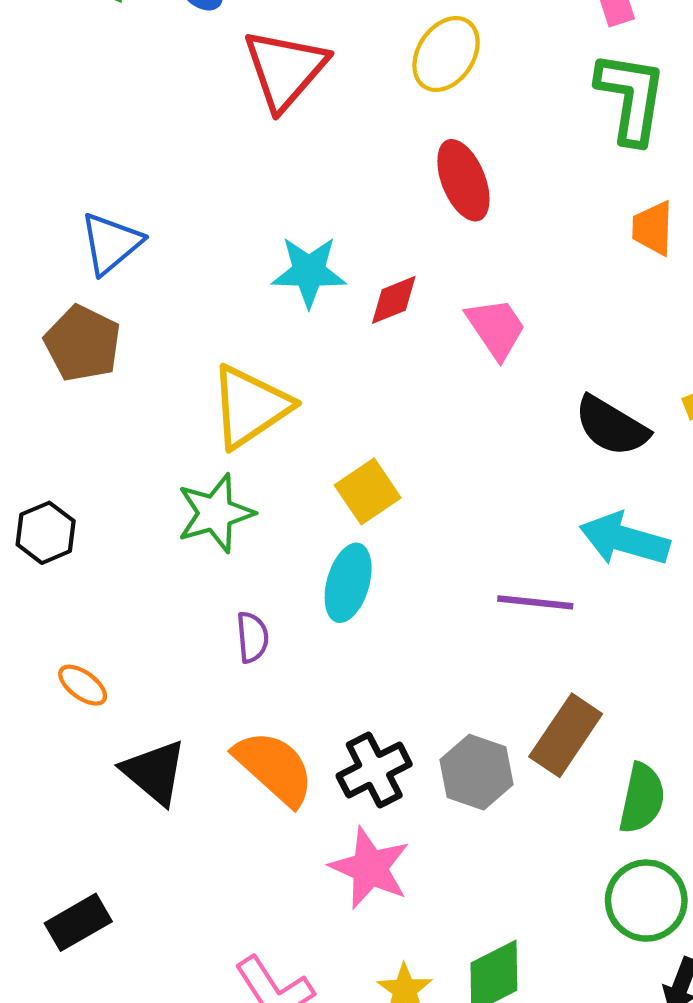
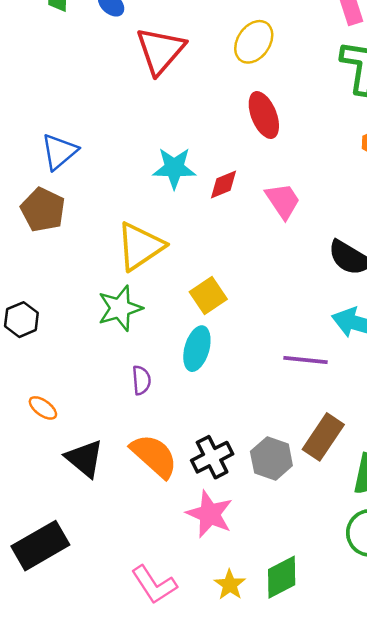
black rectangle: (78, 922) -> (40, 546), size x1.5

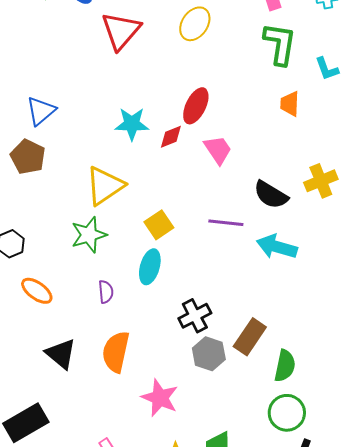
red ellipse: (264, 115) -> (196, 106), moved, turned 48
purple line: (306, 360) -> (226, 223), moved
orange ellipse: (43, 408) -> (37, 291), moved, size x1.4
orange semicircle: (154, 456) -> (116, 352), turned -120
black cross: (212, 457) -> (195, 316), moved

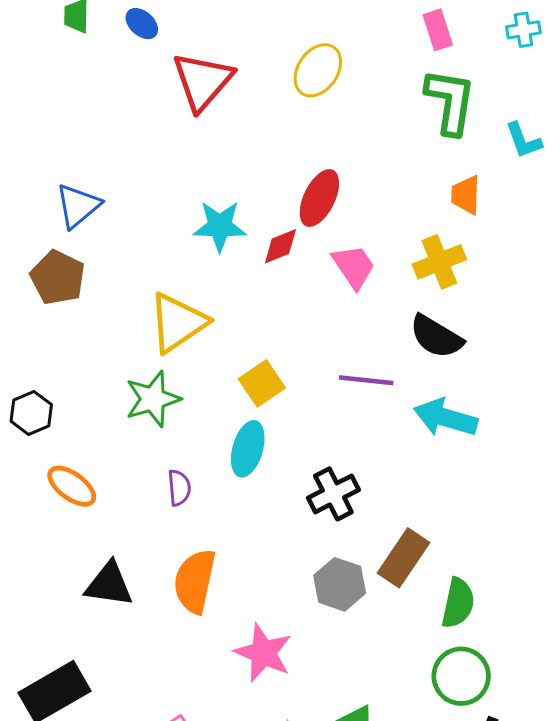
yellow cross: (321, 181) -> (439, 262), moved
black cross: (195, 316) -> (333, 494), moved
black triangle: (61, 354) -> (109, 584), turned -32

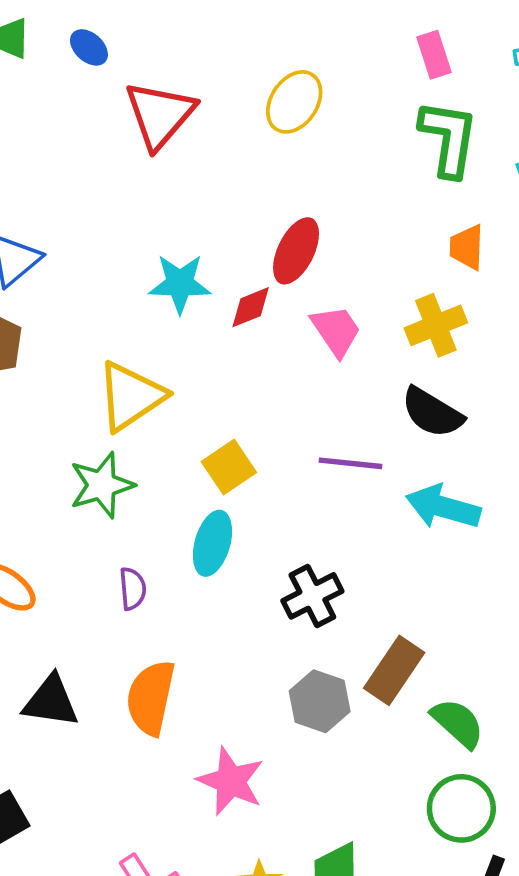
green semicircle: (458, 603) -> (458, 723), turned -60

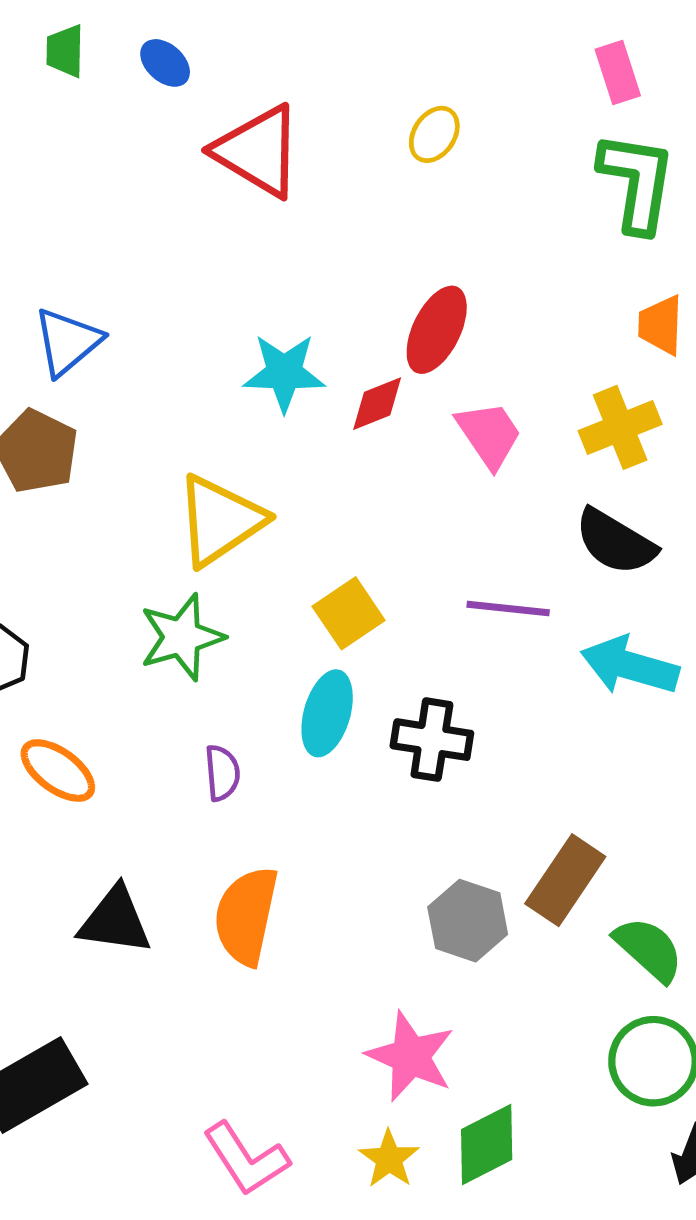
yellow ellipse: (294, 102) -> (434, 134), size x0.7
red triangle: (160, 115) -> (258, 151), turned -40
black cross: (312, 596) -> (432, 740), moved, turned 36
pink star: (231, 781) -> (410, 1056), moved

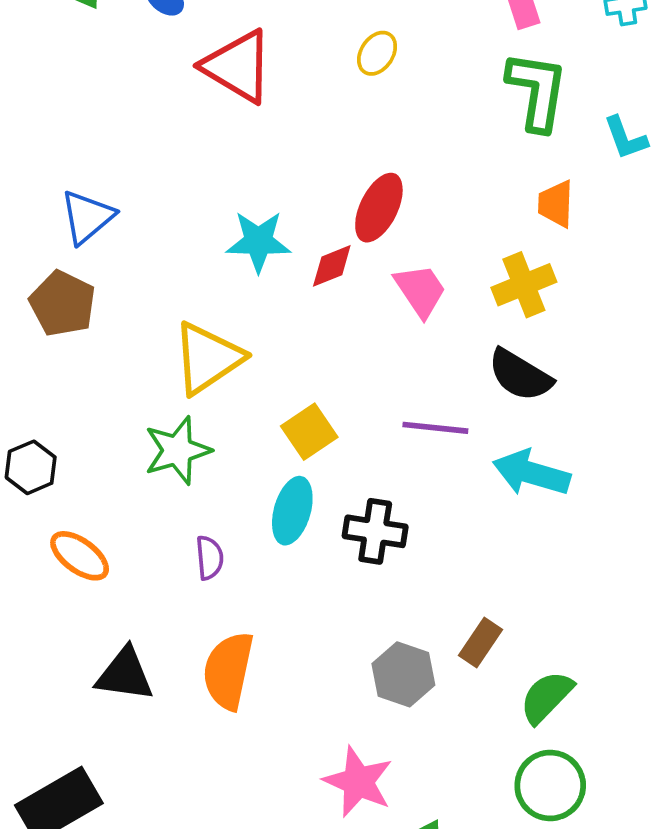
brown rectangle: (565, 880) -> (481, 642), size x0.7
green semicircle: (649, 949) -> (546, 697), turned -88

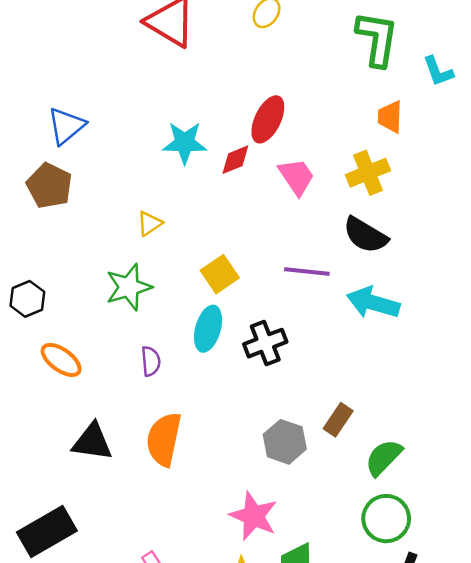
yellow triangle: (208, 358) -> (150, 223), size x0.5
black cross: (375, 531) -> (265, 343), turned -30

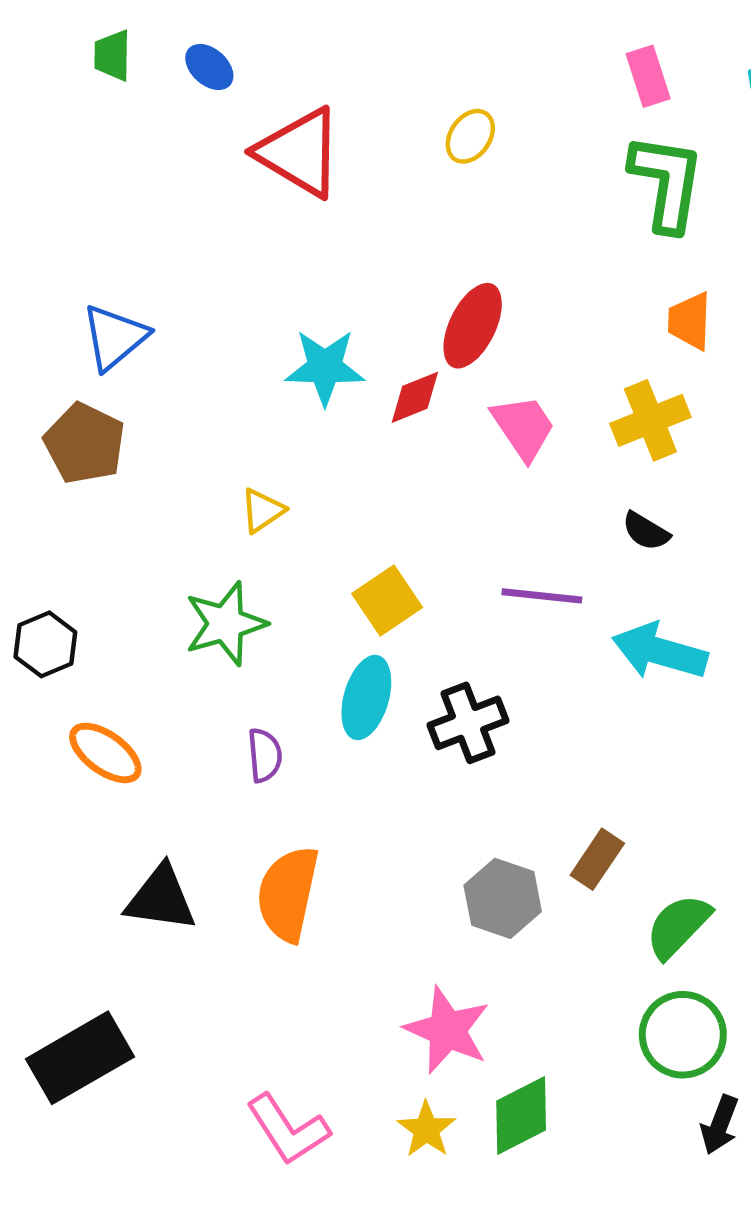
black semicircle: (365, 235) -> (646, 531), size x0.6

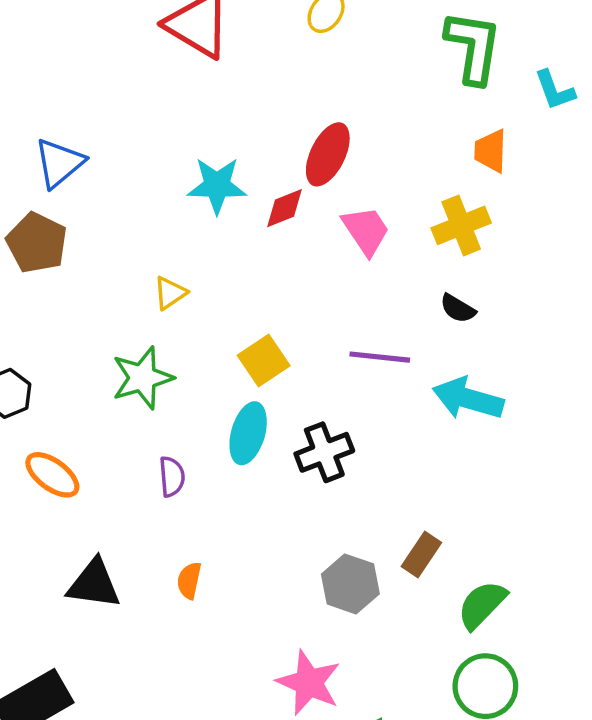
orange semicircle: (288, 894) -> (189, 580), size x0.5

